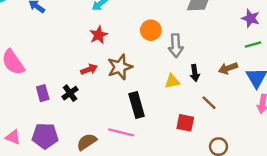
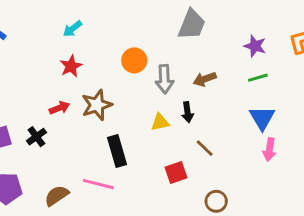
brown arrow: (228, 68) -> (205, 79), moved
red square: (185, 123) -> (176, 173), turned -30

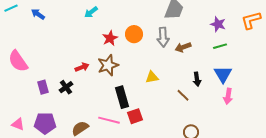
red star: (71, 66) -> (110, 38), moved
gray arrow: (164, 79) -> (163, 37), moved
black arrow: (187, 112) -> (197, 79), moved
red square: (176, 173) -> (135, 116), moved

